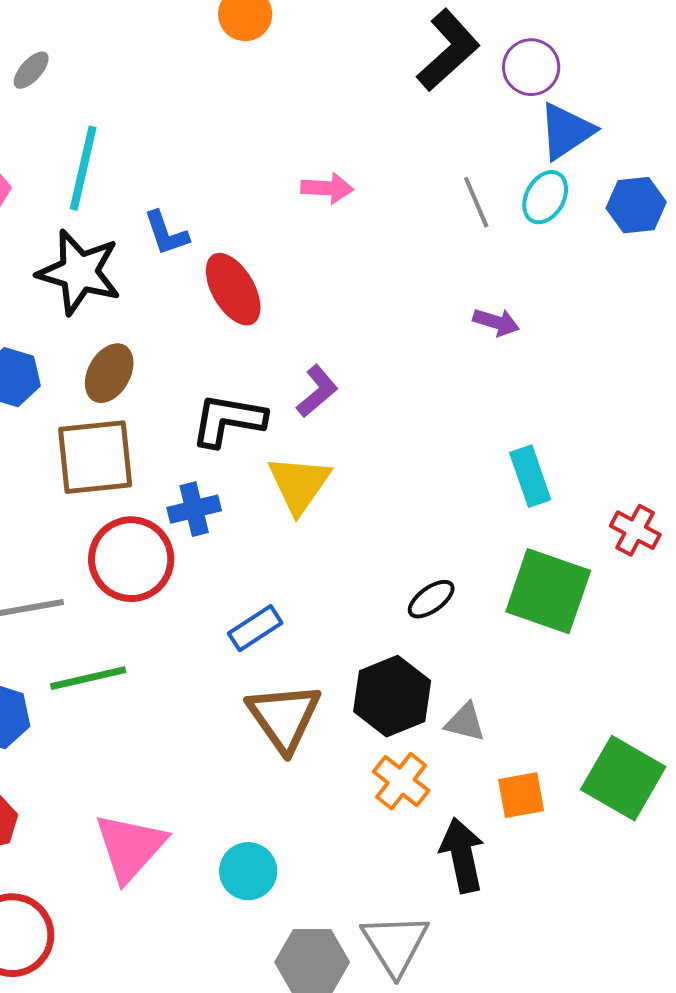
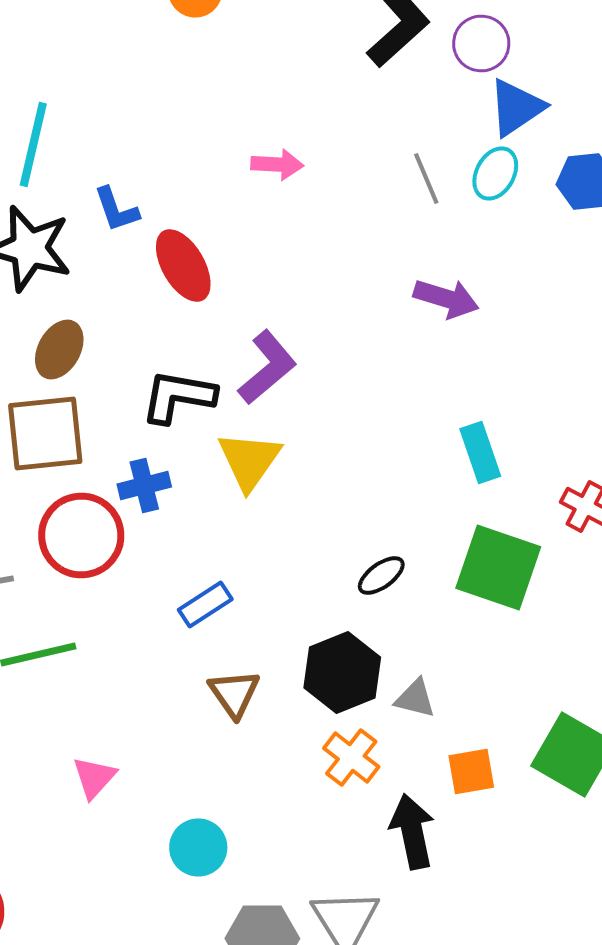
purple arrow: (496, 322) -> (446, 298), size x1.4
purple L-shape: (317, 391) -> (267, 368), size x1.4
brown triangle: (284, 717) -> (234, 694), size x0.7
pink triangle: (130, 847) -> (94, 778), moved, size x0.6

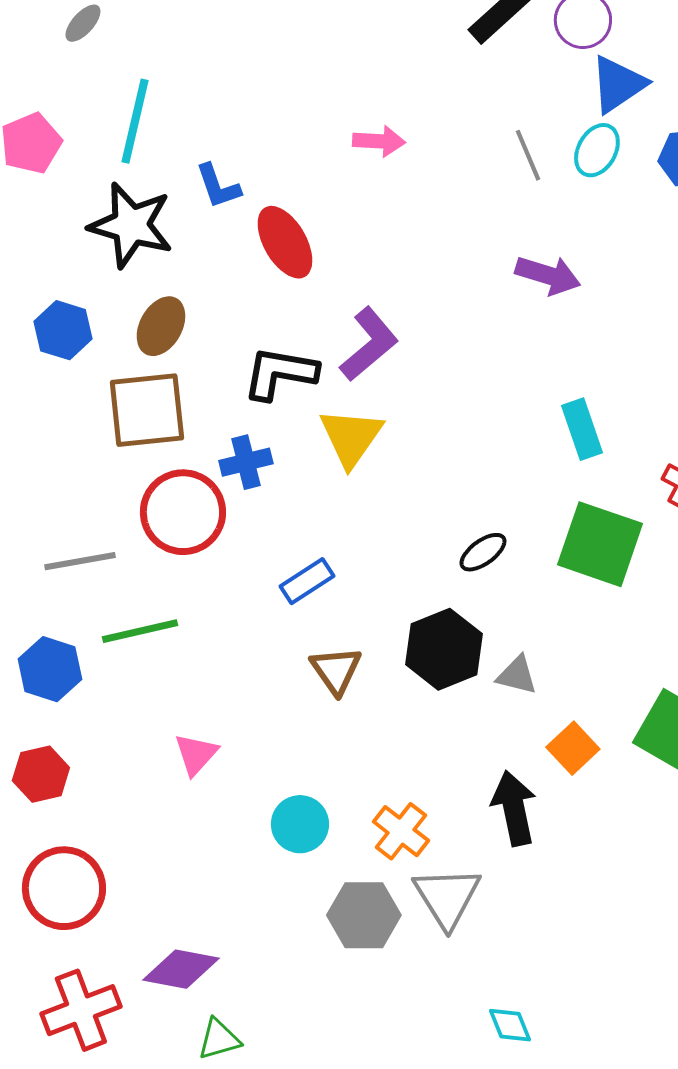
orange cross: (351, 758) -> (401, 831), moved
orange square: (471, 772) -> (573, 748), turned -33

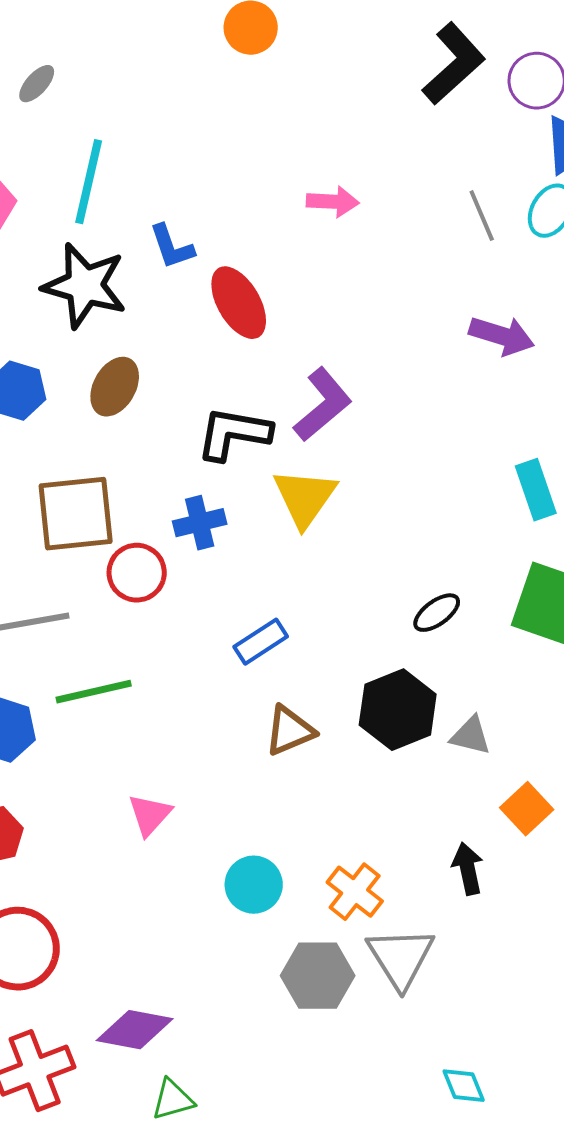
brown square: (147, 410) -> (76, 514), moved
red circle: (183, 512) -> (137, 573), size x0.7
brown triangle: (336, 670) -> (290, 731), turned 42
black arrow: (514, 808) -> (468, 869), size x0.7

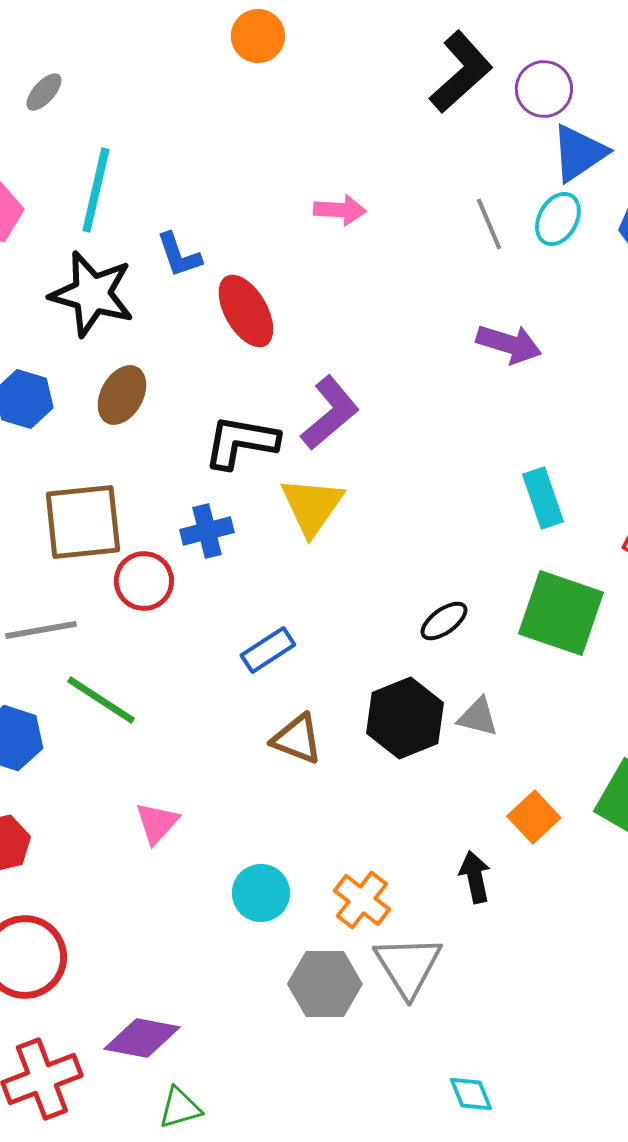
green line: (94, 692) -> (101, 700), turned 46
brown triangle: (290, 731) -> (297, 739), turned 44
gray triangle: (471, 736) -> (478, 717), moved

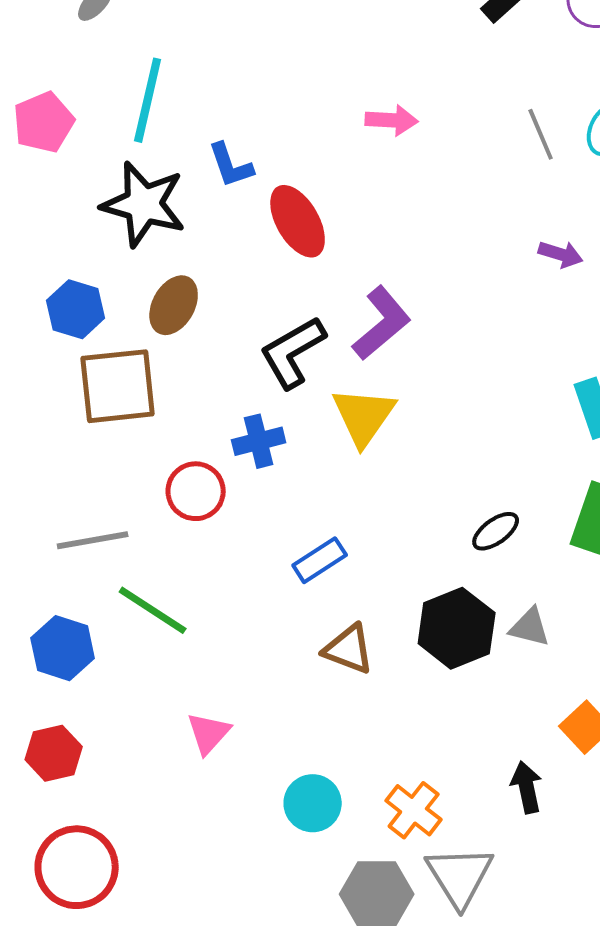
purple arrow: (509, 344) -> (561, 254), size x0.7
black L-shape: (241, 442) -> (293, 352), turned -40
brown square: (83, 522) -> (118, 386), moved

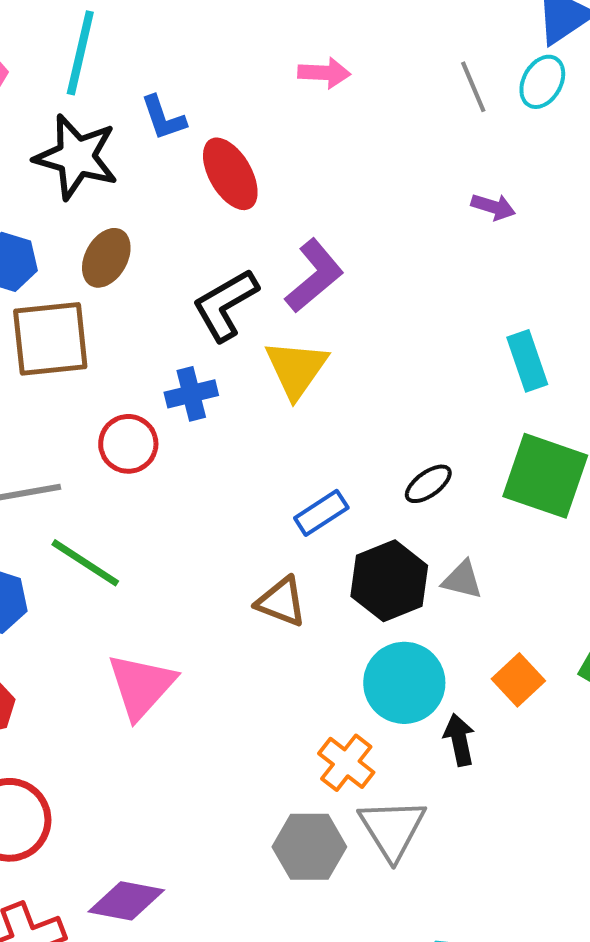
blue rectangle: (320, 560) -> (321, 513), moved
pink triangle: (209, 733) -> (141, 686), size x1.6
cyan circle: (313, 803) -> (404, 683), moved, size x1.4

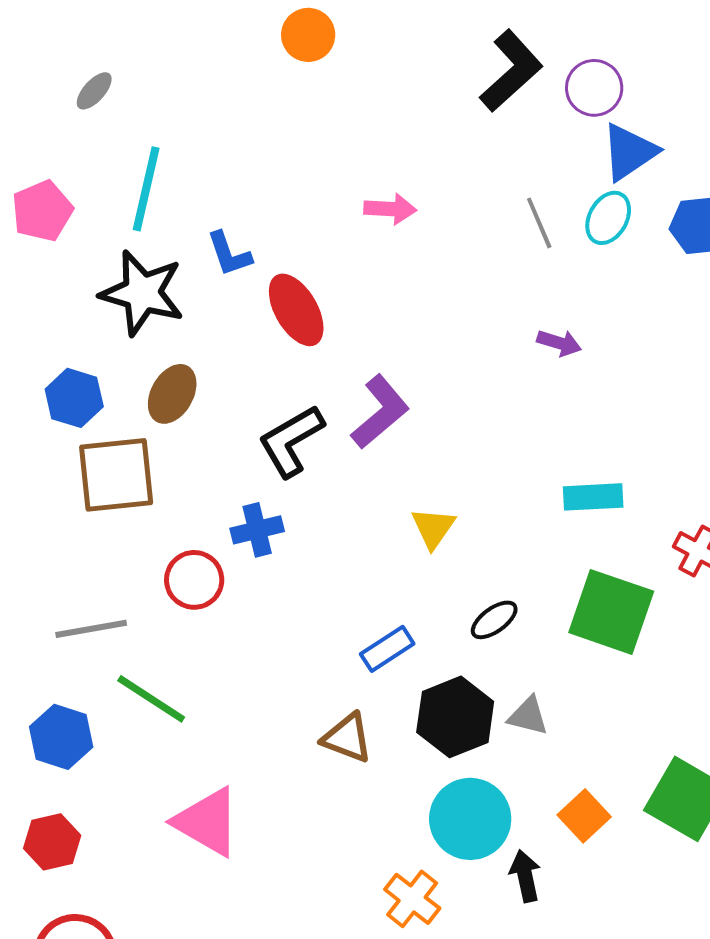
cyan rectangle: (527, 361) -> (593, 497), turned -74
yellow triangle: (296, 369) -> (433, 528), moved, size x0.7
pink triangle: (141, 686) -> (207, 822), turned -42

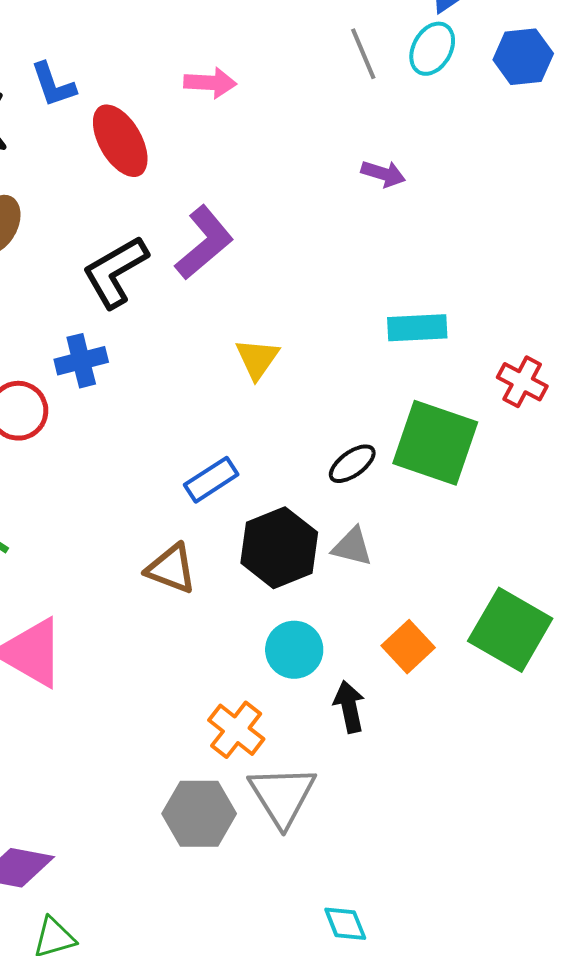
pink arrow: (390, 209) -> (210, 83), moved
black ellipse: (494, 620) -> (352, 464), moved
cyan circle: (470, 819) -> (294, 650), size x0.7

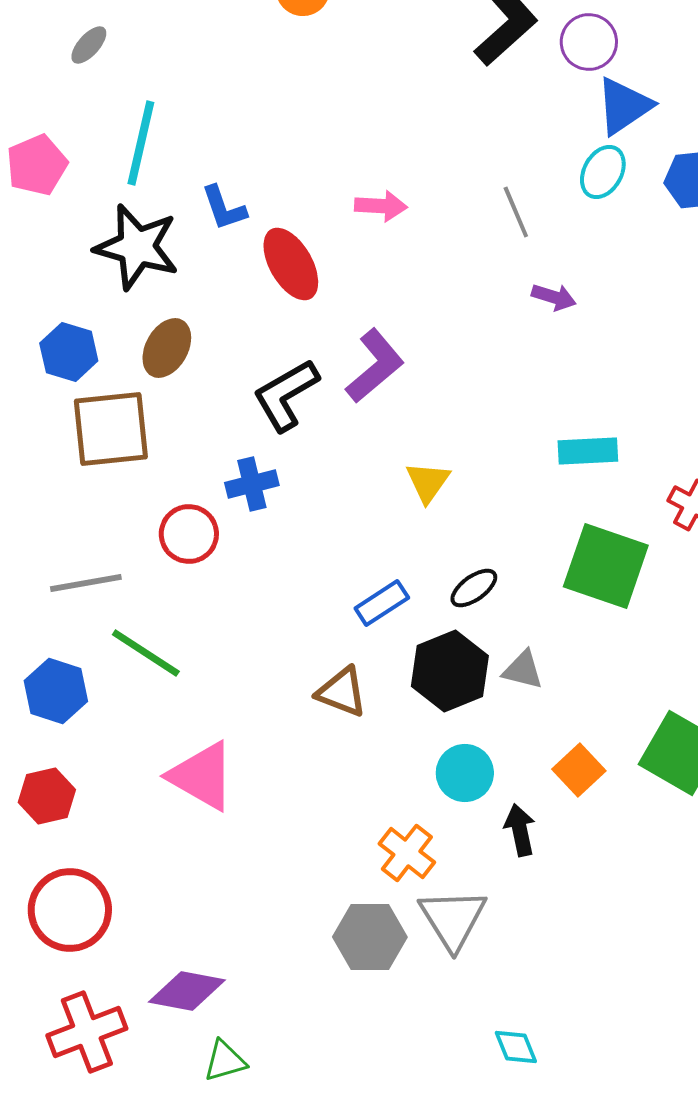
gray line: (363, 54) -> (516, 212), moved
black ellipse: (352, 464) -> (474, 588), moved

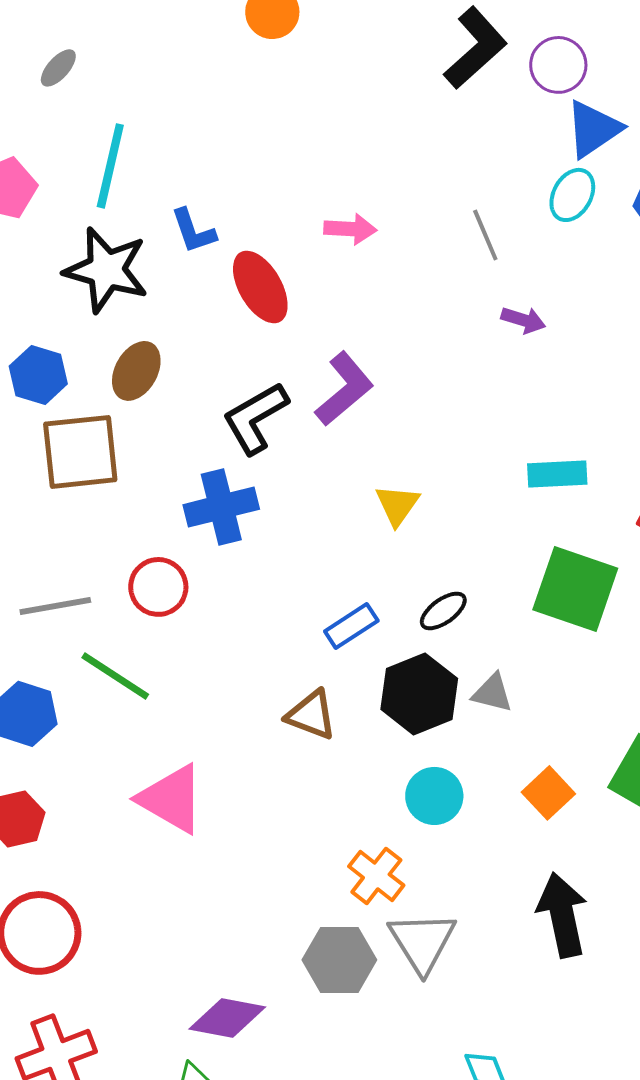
blue cross: (252, 484) -> (221, 507), size x1.4
red circle: (189, 534) -> (158, 587), moved
black arrow: (520, 830) -> (562, 915), moved, size x1.6
purple diamond: (187, 991) -> (227, 1018), moved

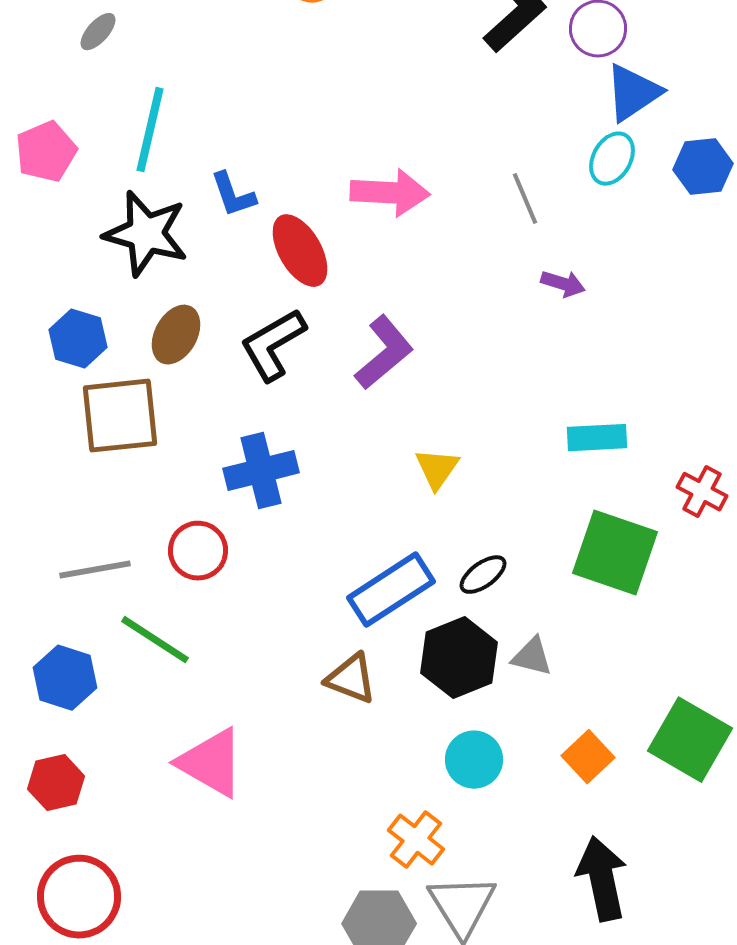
pink arrow: (350, 229) -> (390, 193), size x1.5
black L-shape: (255, 418) -> (273, 345), moved
blue rectangle: (351, 626) -> (391, 590), size x1.6

